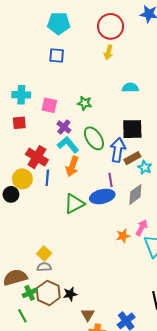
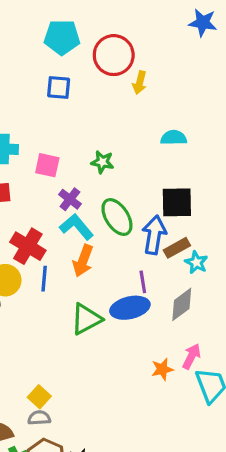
red circle: (111, 26) -> (114, 55), moved

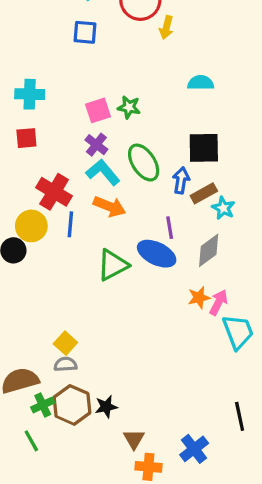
pink square: (47, 165) -> (98, 110), moved, turned -30
blue arrow: (154, 235) -> (181, 180), size x0.7
orange arrow: (83, 261) -> (109, 206), turned -88
blue ellipse: (130, 308) -> (157, 254), turned 39
orange star: (162, 369) -> (199, 298), moved

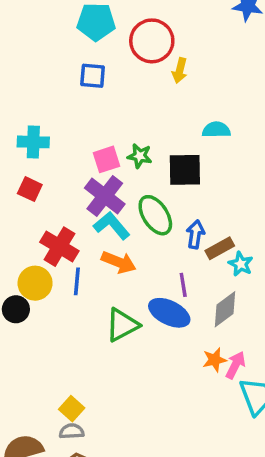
red square: (26, 138) -> (30, 189), turned 30
purple cross: (96, 145) -> (105, 196), size x1.6
black square: (204, 148) -> (185, 170), moved

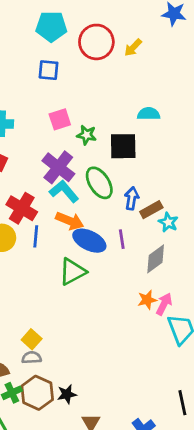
yellow arrow: (180, 71) -> (133, 48), moved, turned 30
pink square: (106, 159) -> (60, 119), moved
blue ellipse: (169, 313) -> (89, 241), moved

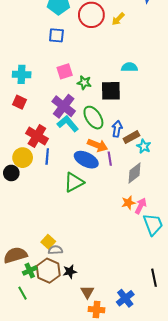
orange arrow: (70, 221) -> (98, 145), moved
yellow square: (32, 339) -> (48, 242), moved
gray semicircle: (32, 358) -> (55, 250), moved

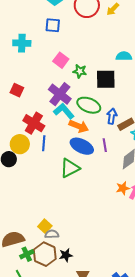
pink square: (65, 71) -> (61, 60), turned -35
cyan cross: (22, 74) -> (22, 43), moved
green ellipse: (93, 118) -> (89, 105), turned -35
orange arrow: (98, 145) -> (79, 126), moved

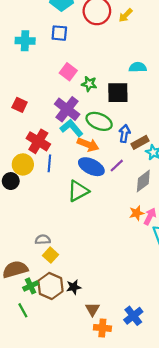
cyan cross: (22, 43) -> (25, 41), moved
purple line: (105, 145) -> (117, 166), turned 56
gray semicircle: (52, 234) -> (43, 240), moved

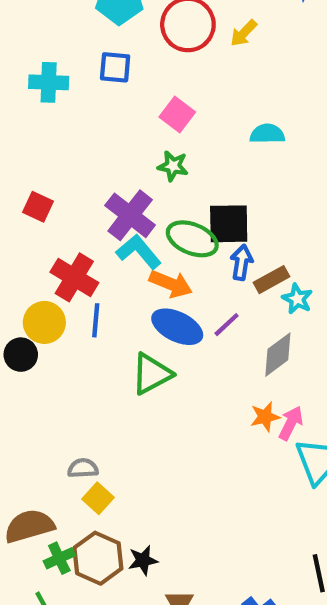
pink square: (68, 72) -> (177, 115), moved
black square: (118, 93) -> (229, 224), moved

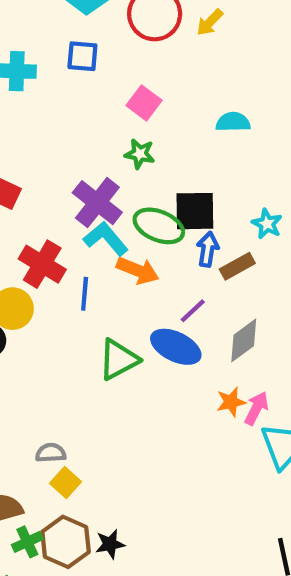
cyan star: (297, 299) -> (267, 224), moved
blue line: (96, 320) -> (85, 294), moved
blue ellipse: (177, 327) -> (176, 347), moved

